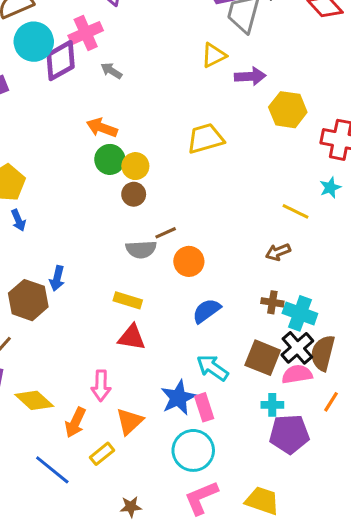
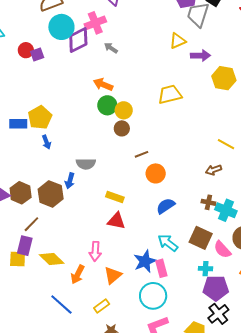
gray semicircle: (141, 249) -> (86, 164), moved
black cross: (297, 348) -> (218, 314), moved
pink semicircle: (297, 374) -> (222, 250), turned -126
yellow rectangle: (102, 454) -> (102, 306), moved

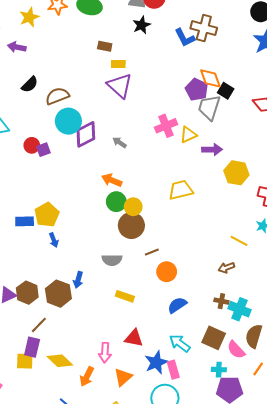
pink cross: (95, 23) -> (166, 126), moved
brown circle: (122, 128) -> (131, 225), size x1.6
gray semicircle: (86, 164) -> (112, 260), moved
red triangle: (116, 221) -> (134, 338), moved

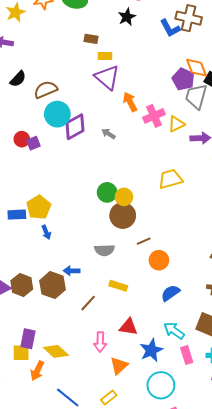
orange arrow: (112, 180) -> (130, 102), moved, turned 42
blue arrow: (78, 280) -> (72, 271), turned 77
brown line: (39, 325) -> (88, 303), moved
pink rectangle: (173, 370) -> (187, 355), moved
orange arrow: (87, 376) -> (37, 371), moved

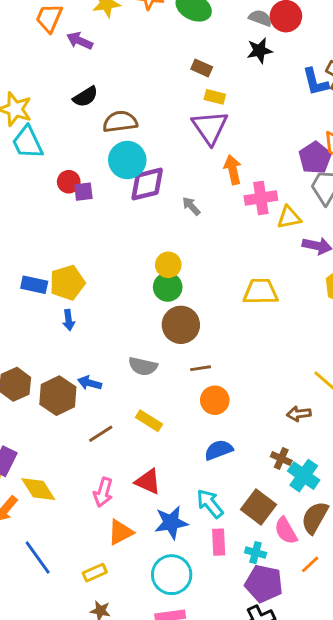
yellow circle: (124, 197) -> (168, 265), moved

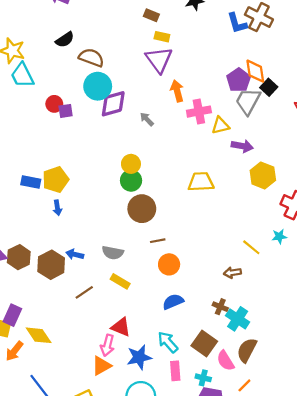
brown semicircle: (120, 122) -> (91, 58), turned 30
gray semicircle: (143, 366) -> (113, 253), moved
pink arrow: (103, 492) -> (107, 345), moved

